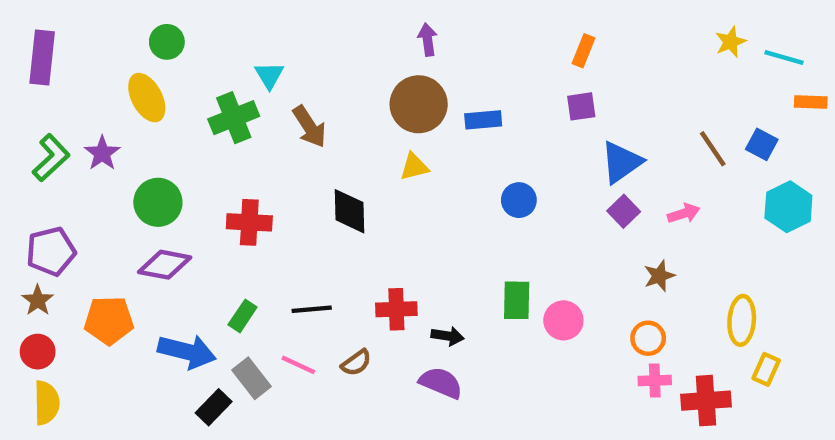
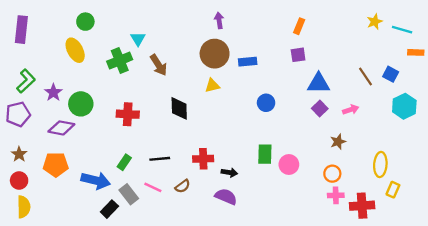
purple star: (102, 153) -> (53, 92), moved
blue triangle: (621, 162) -> (319, 83), turned 35
purple pentagon: (51, 251) -> (18, 114), moved
purple diamond: (165, 265) -> (61, 128), moved

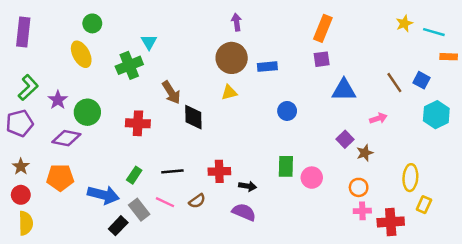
orange rectangle: (299, 26) -> (323, 28), size x1.5
brown arrow: (159, 65) -> (171, 92), moved
purple square: (320, 108) -> (345, 139), moved

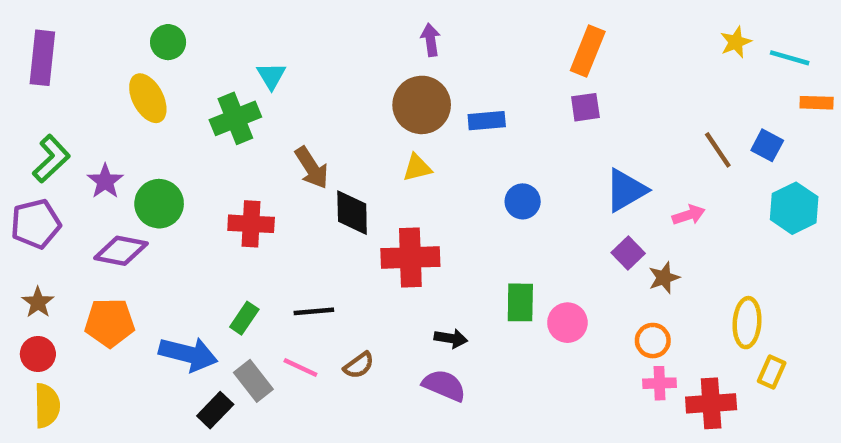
blue triangle: (344, 90) -> (626, 190), moved, turned -30
red cross: (219, 171) -> (410, 258), moved, size x1.4

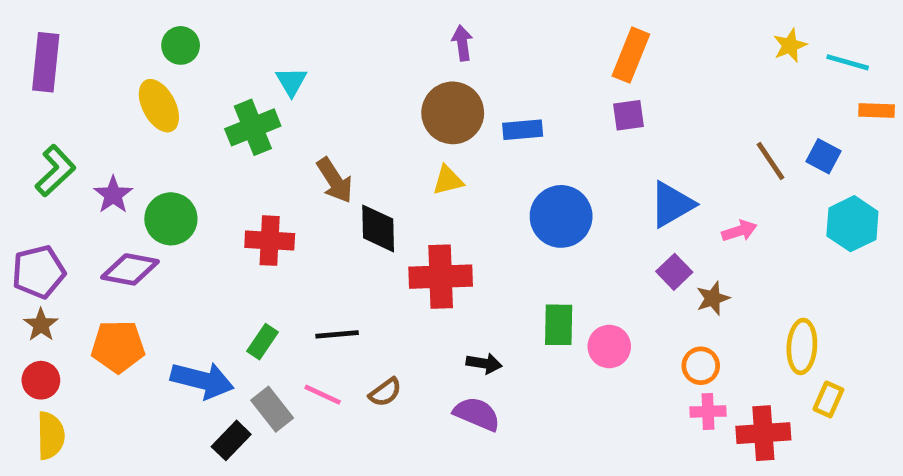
blue circle: (523, 201) -> (561, 216), size x1.6
purple pentagon: (36, 224) -> (38, 272), moved

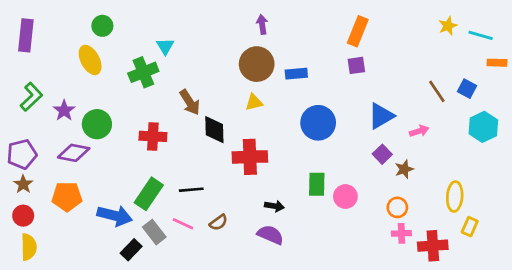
green rectangle: (262, 342) -> (149, 194), size x1.6

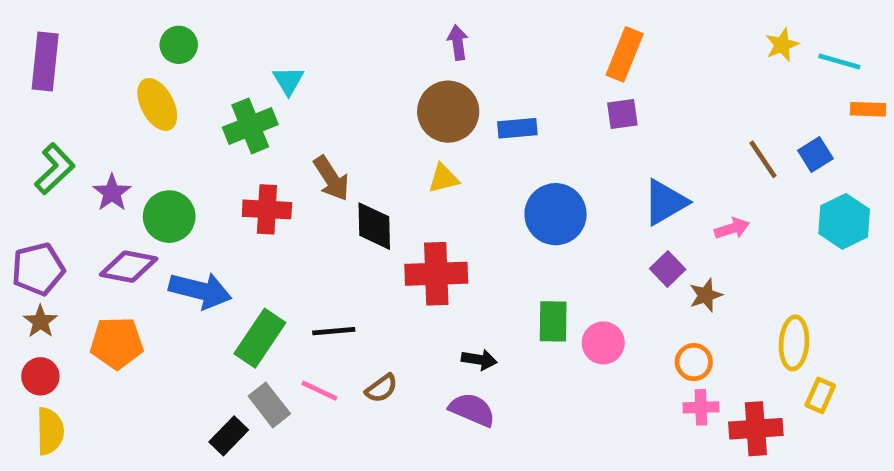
blue square: (467, 89) -> (815, 155), turned 30
red cross: (153, 136) -> (267, 209), moved
blue arrow: (115, 216) -> (200, 290), moved

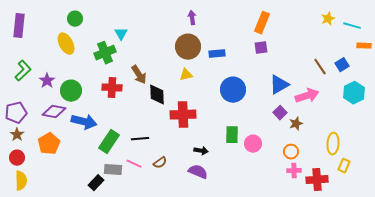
pink arrow: (732, 228) -> (307, 96), size x1.6
orange pentagon: (117, 343) -> (49, 144), turned -30
gray rectangle: (269, 405) -> (113, 170), turned -48

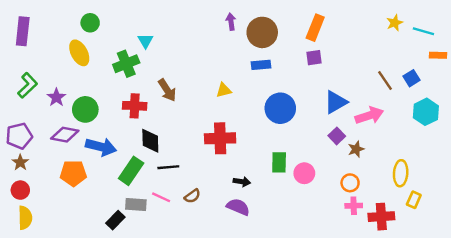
brown circle: (188, 47) -> (262, 32), moved
black diamond: (157, 95) -> (150, 141), moved
orange pentagon: (49, 144) -> (73, 173), moved, turned 30

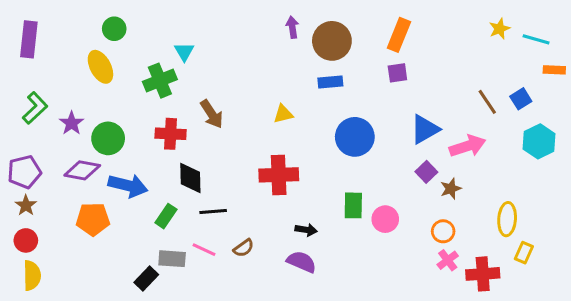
green rectangle: (131, 171) -> (166, 216), size x0.7
pink cross: (354, 206) -> (448, 260), turned -35

